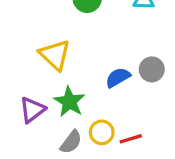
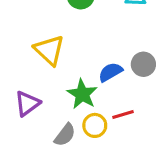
green star: (69, 102) -> (82, 94), moved
red line: (131, 139) -> (123, 114), moved

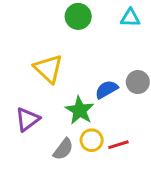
red line: (123, 114) -> (118, 145), moved

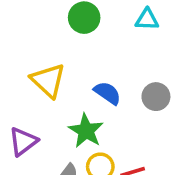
blue semicircle: (106, 89) -> (107, 93), moved, turned 65

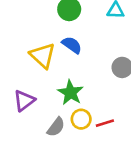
blue semicircle: (107, 93) -> (72, 45), moved

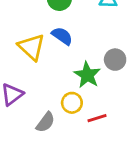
green star: (70, 93) -> (87, 75), moved
yellow circle: (81, 119) -> (72, 103), moved

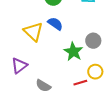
yellow circle: (72, 103) -> (95, 72), moved
gray semicircle: (45, 122) -> (43, 86), turned 84

